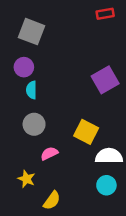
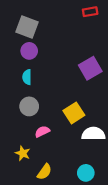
purple circle: (24, 67) -> (29, 51), moved
yellow square: (86, 132) -> (74, 113), turned 30
cyan circle: (106, 185) -> (86, 173), moved

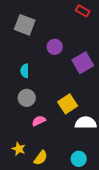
red rectangle: (90, 12) -> (83, 11), turned 40
purple circle: (29, 51) -> (55, 47), moved
yellow star: (23, 153) -> (19, 149), moved

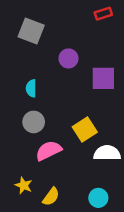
red rectangle: (83, 11) -> (103, 14), turned -48
purple square: (83, 63) -> (103, 78), turned 30
pink semicircle: (39, 121) -> (49, 151), size x1.5

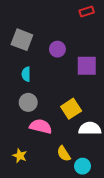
gray square: (31, 31) -> (22, 40), moved
pink semicircle: (49, 151) -> (41, 126), turned 40
yellow semicircle: (51, 197) -> (64, 154), moved, turned 112

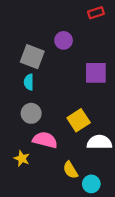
gray square: (22, 40) -> (32, 57), moved
purple circle: (57, 49) -> (64, 40), moved
yellow star: (20, 156) -> (22, 158), moved

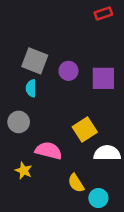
purple circle: (64, 40) -> (68, 71), moved
gray circle: (31, 113) -> (19, 122), moved

